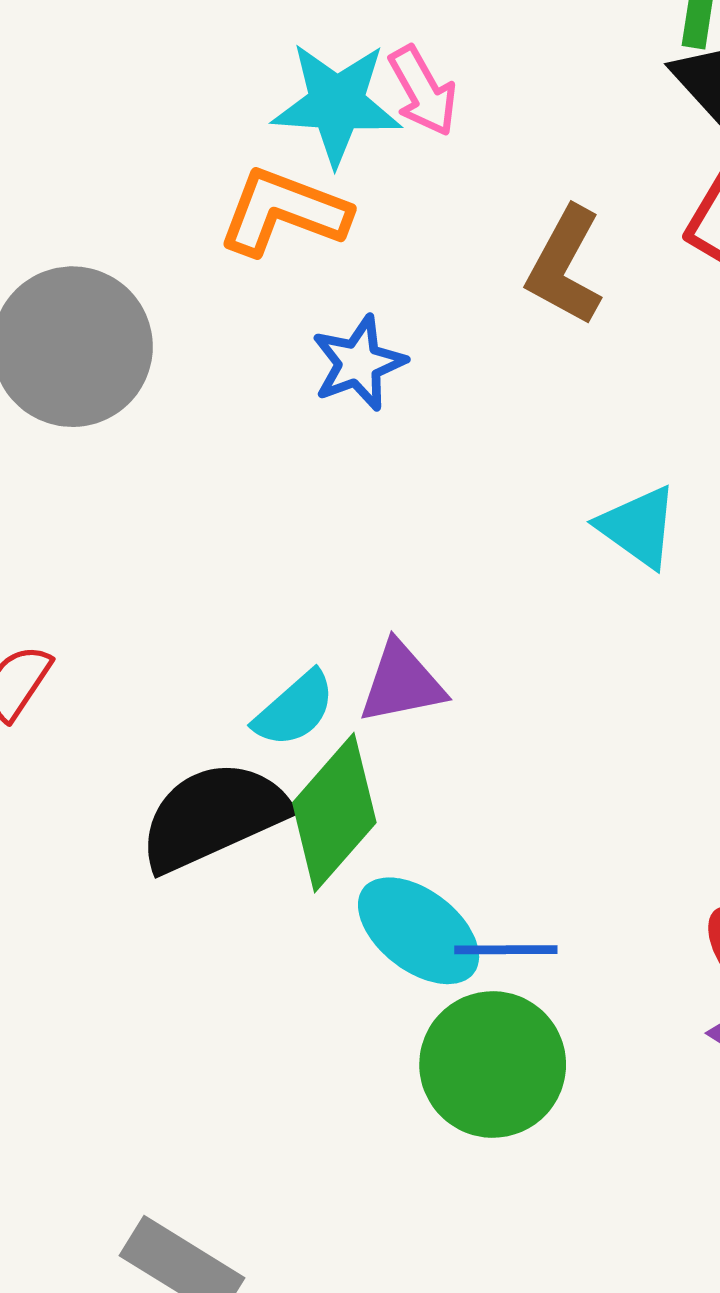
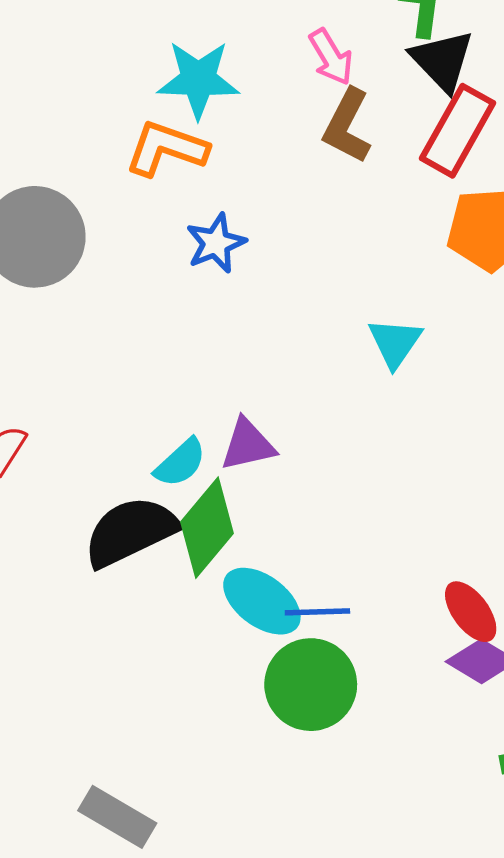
pink arrow: (423, 91) -> (331, 57), moved
brown L-shape: (565, 266) -> (347, 126), moved
cyan triangle: (638, 527) -> (395, 343), turned 30

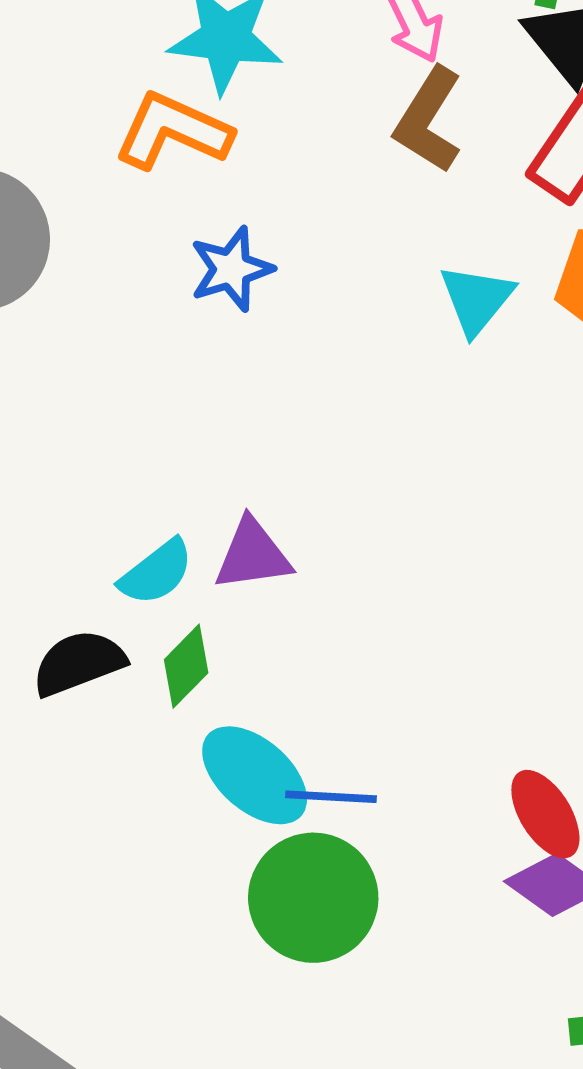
cyan triangle: (395, 343) -> (476, 299), moved
green diamond: (207, 528) -> (186, 666), size x0.6
black semicircle: (130, 532) -> (79, 663), size x0.7

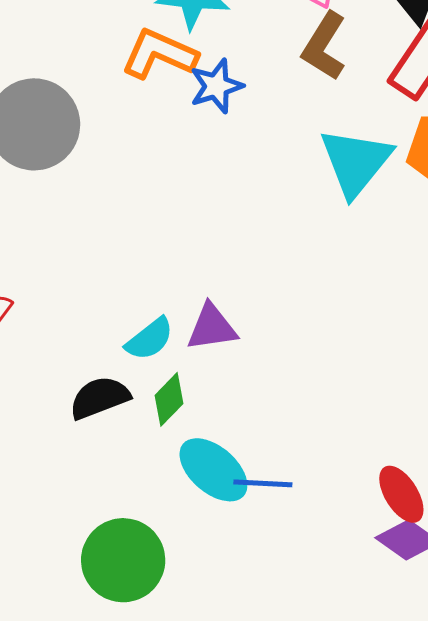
blue star: (231, 269) -> (216, 86), moved
cyan triangle: (476, 299) -> (356, 162), size x1.5
green circle: (313, 898) -> (123, 560), moved

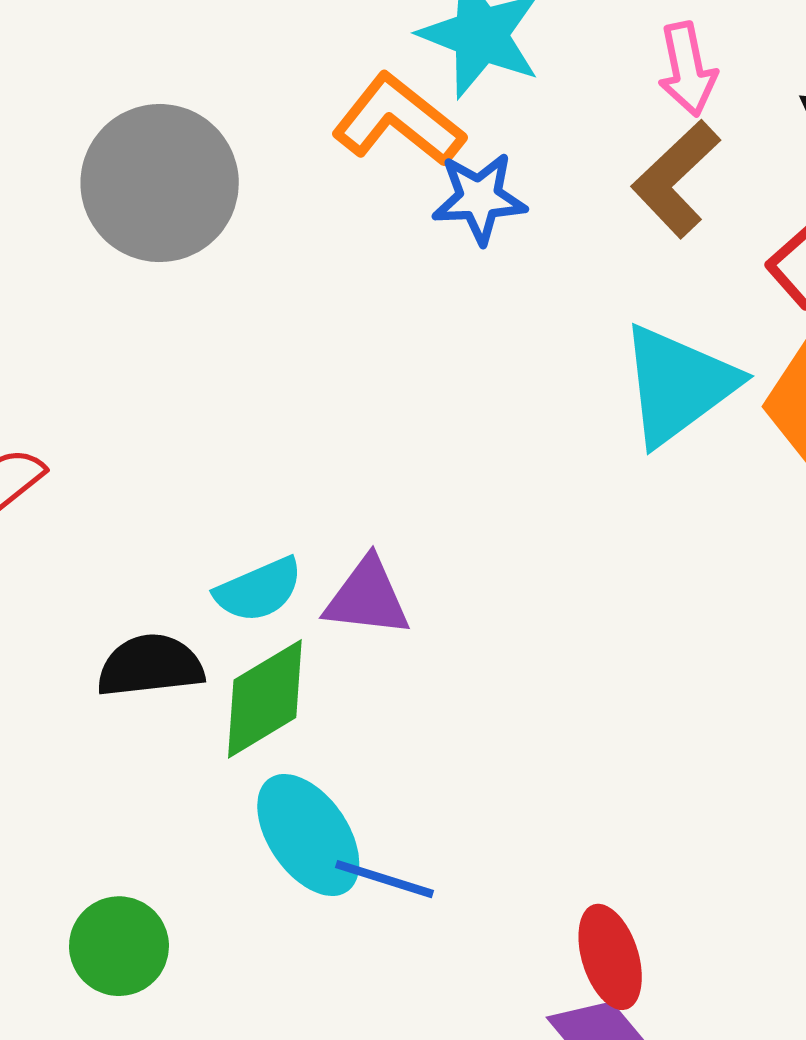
green diamond: (169, 399) -> (265, 699), size x1.4
green circle: (123, 560) -> (119, 946), size x0.7

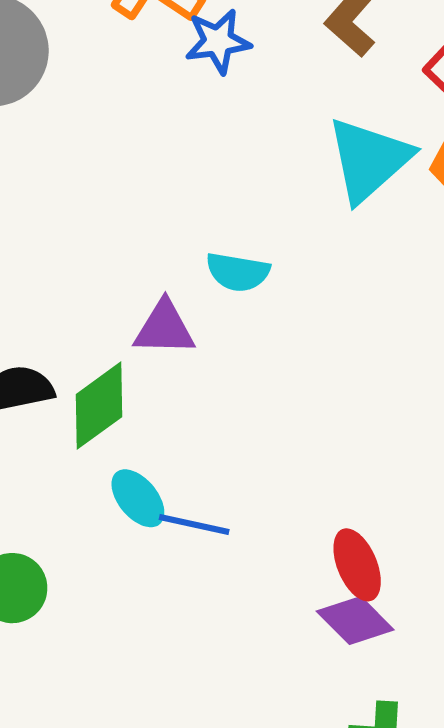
cyan semicircle: (259, 590) -> (238, 272), moved, turned 38
cyan ellipse: (308, 835) -> (138, 498), size x0.7

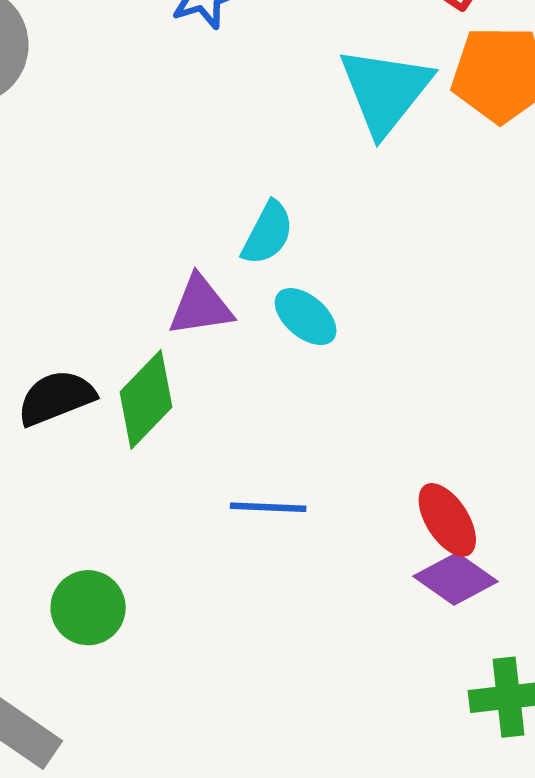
cyan semicircle: (238, 272) -> (268, 233), turned -62
cyan ellipse: (138, 498) -> (306, 317), moved

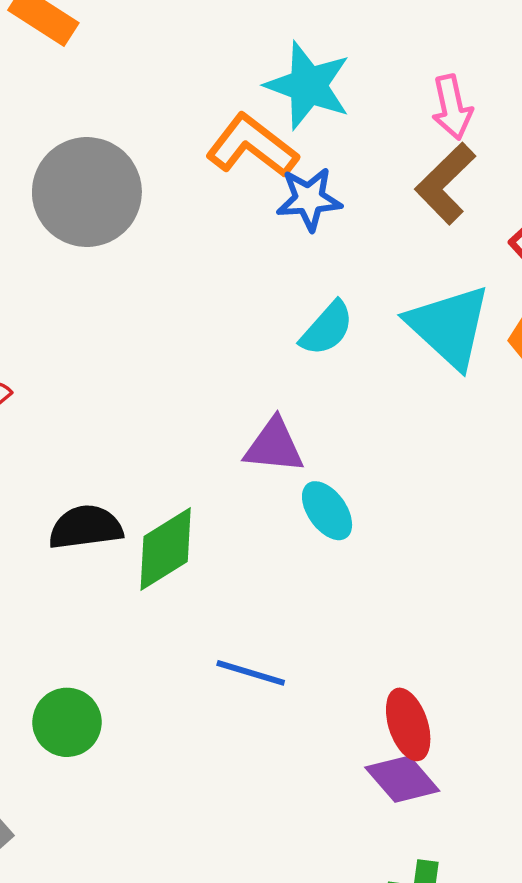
cyan triangle: (385, 91) -> (449, 326), turned -40
cyan semicircle: (268, 233) -> (327, 328), moved
purple triangle: (201, 306) -> (274, 446), moved

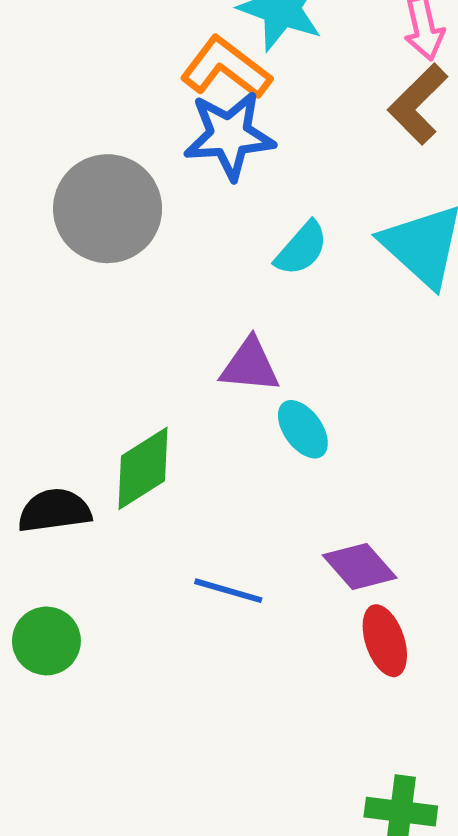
gray circle: (87, 192) -> (108, 209), moved
blue star: (309, 199) -> (229, 135), moved, size x1.4
black semicircle: (86, 527) -> (54, 511), moved
purple diamond: (402, 779) -> (360, 567), moved

